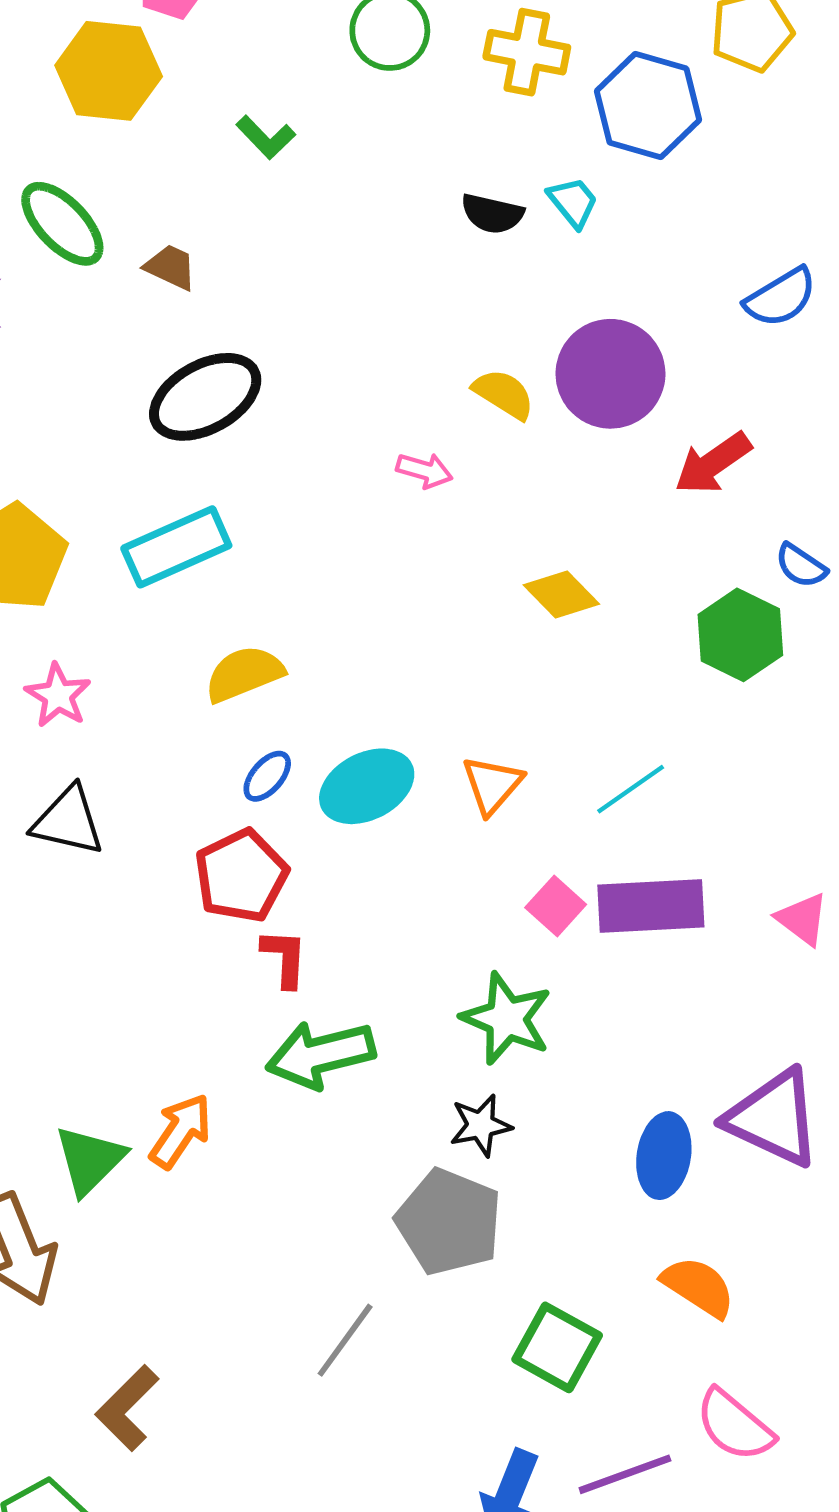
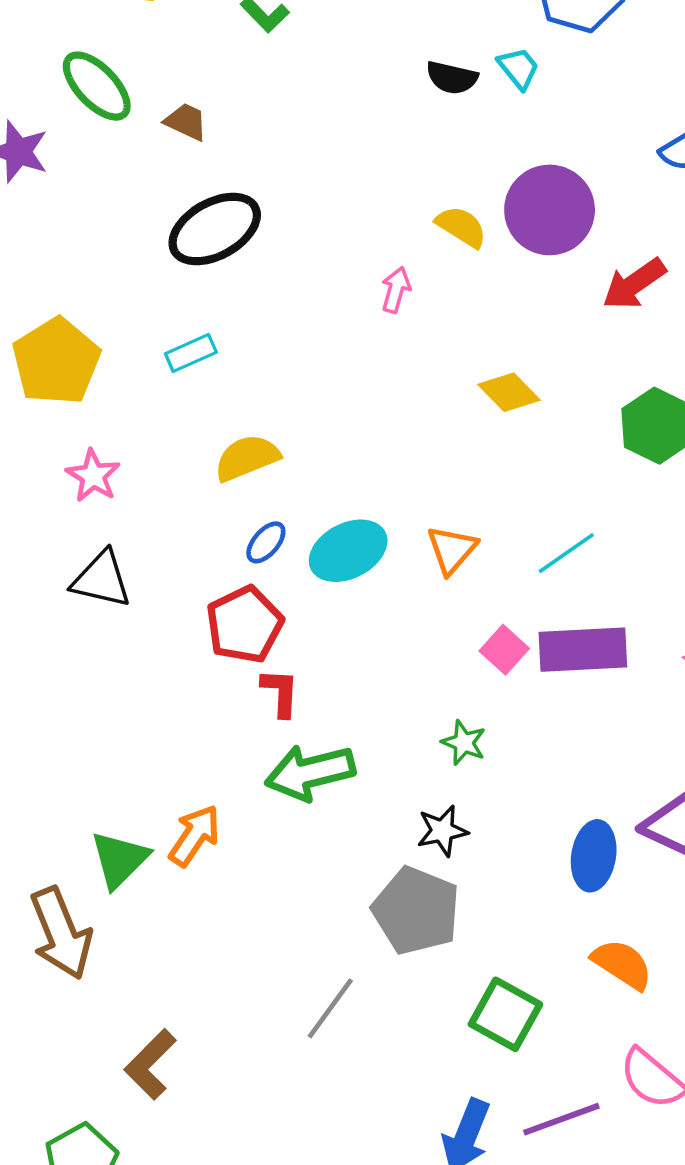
pink arrow: (424, 470) -> (396, 290), turned -90
cyan rectangle: (176, 547) -> (191, 353), size x0.6
green star: (507, 1019) -> (464, 743), size x0.6

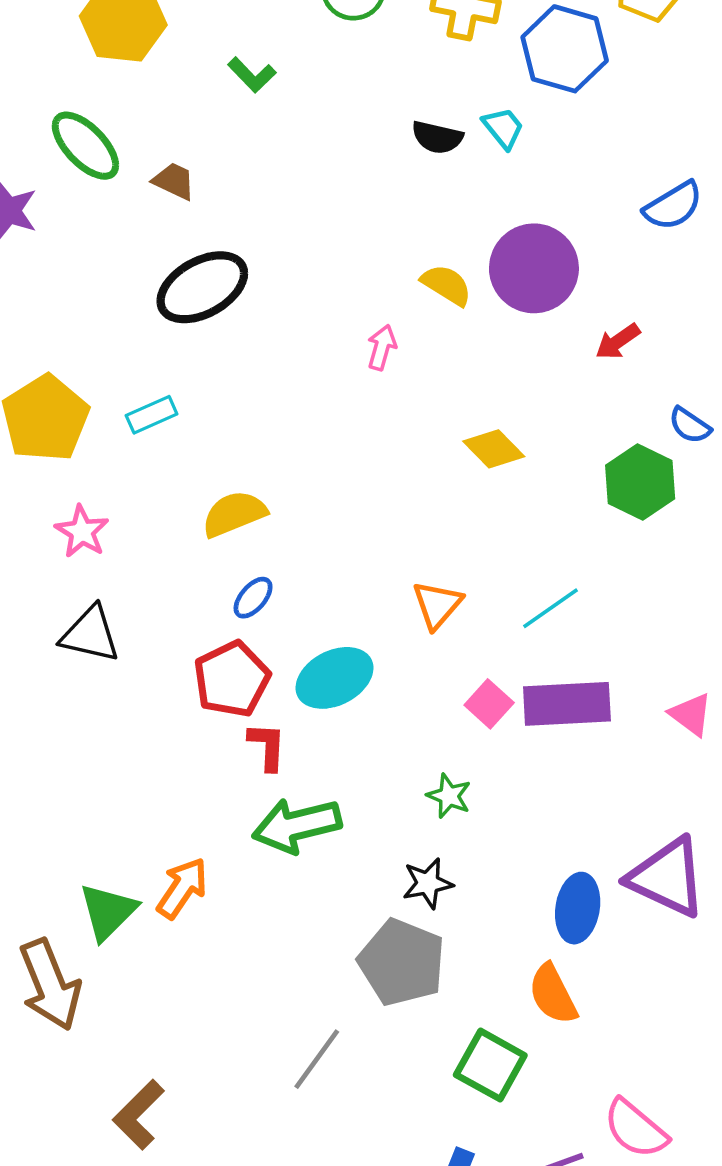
red arrow: (634, 284) -> (618, 342), size x0.7
cyan rectangle: (191, 353) -> (152, 415), moved
cyan ellipse: (348, 551) -> (334, 678), moved
orange semicircle: (622, 964) -> (553, 994), moved, turned -150

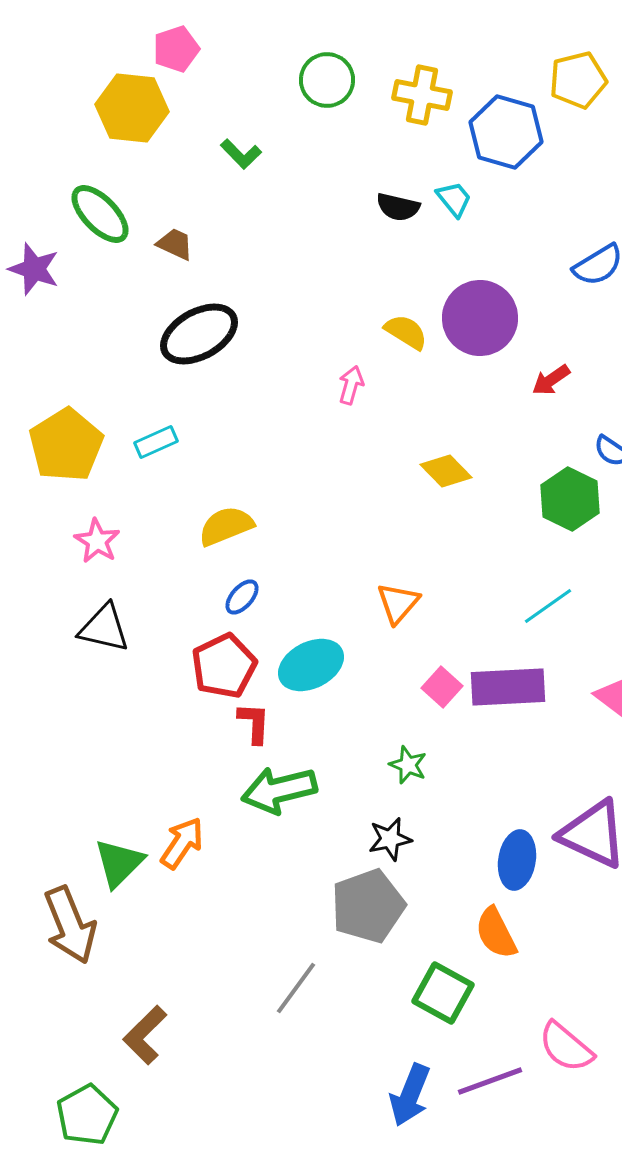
cyan line: (550, 608) -> (548, 606), moved
gray pentagon: (402, 962) -> (368, 906), turned 30

